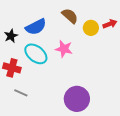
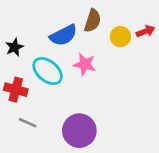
brown semicircle: (70, 16) -> (93, 21), turned 66
blue semicircle: (36, 27) -> (63, 35), moved
purple circle: (77, 99) -> (79, 131), moved

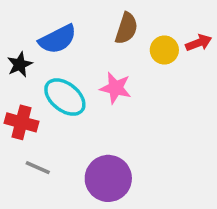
blue semicircle: (63, 35) -> (58, 39), moved

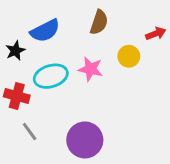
yellow circle: (164, 50) -> (129, 56), moved
cyan ellipse: (65, 97) -> (51, 76), turned -56
gray line: (38, 168) -> (30, 131), turned 30

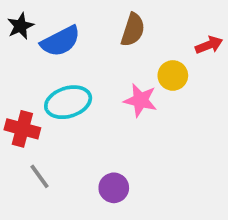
black star: (15, 51) -> (20, 26), moved
pink star: (91, 69) -> (140, 100), moved
purple circle: (85, 140) -> (114, 188), size x0.6

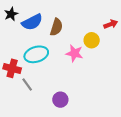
brown semicircle: (133, 30) -> (56, 27), moved
gray line: (40, 176) -> (27, 85), moved

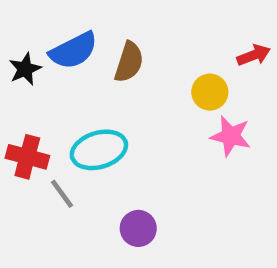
black star: (11, 14) -> (25, 69), moved
pink star: (74, 53) -> (231, 136), moved
cyan ellipse: (36, 54) -> (99, 150), moved

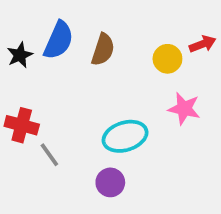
blue semicircle: (74, 51) -> (59, 40), turned -39
yellow circle: (210, 92) -> (167, 59), moved
cyan ellipse: (99, 150) -> (125, 136), moved

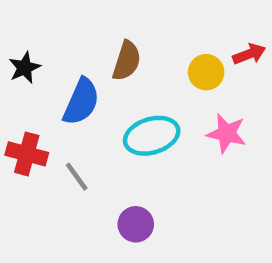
blue semicircle: (59, 40) -> (81, 102), moved
cyan ellipse: (125, 136) -> (152, 136), moved
gray line: (49, 155) -> (77, 177), moved

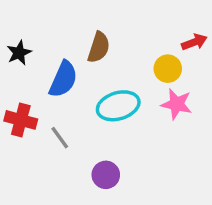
yellow circle: (206, 72) -> (168, 69), moved

